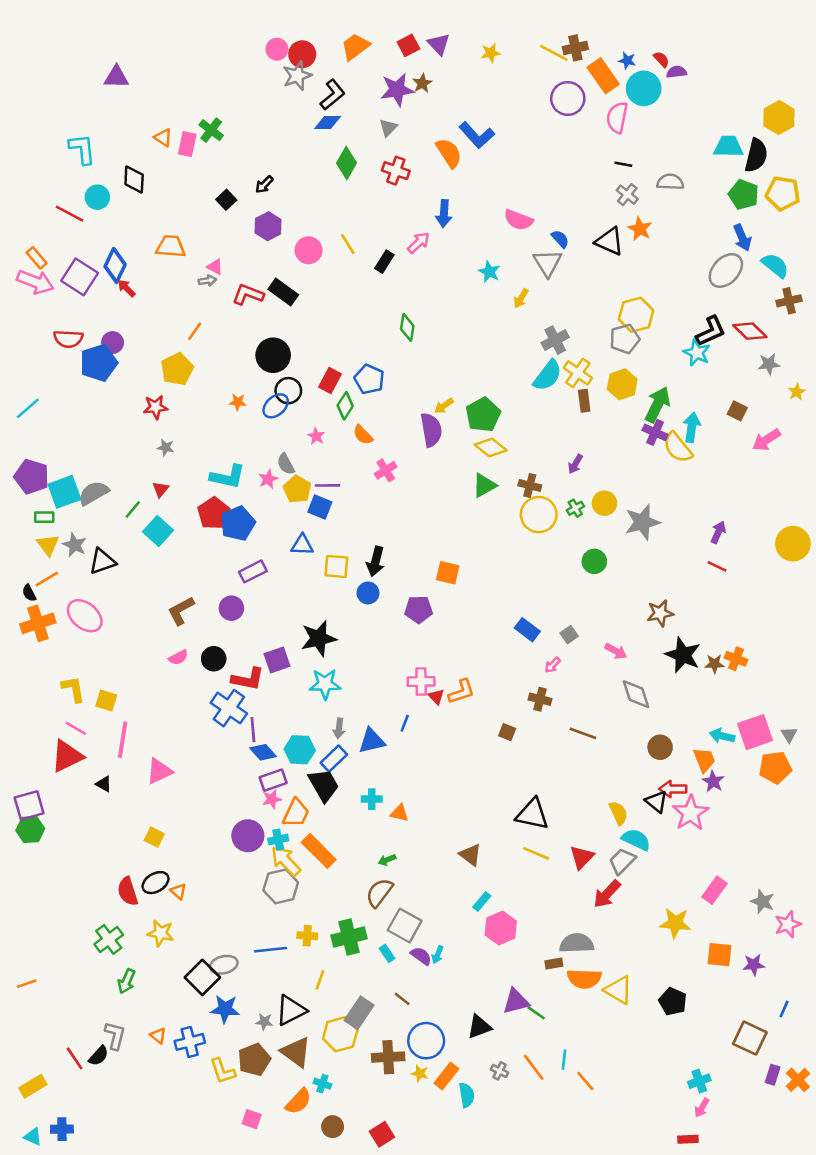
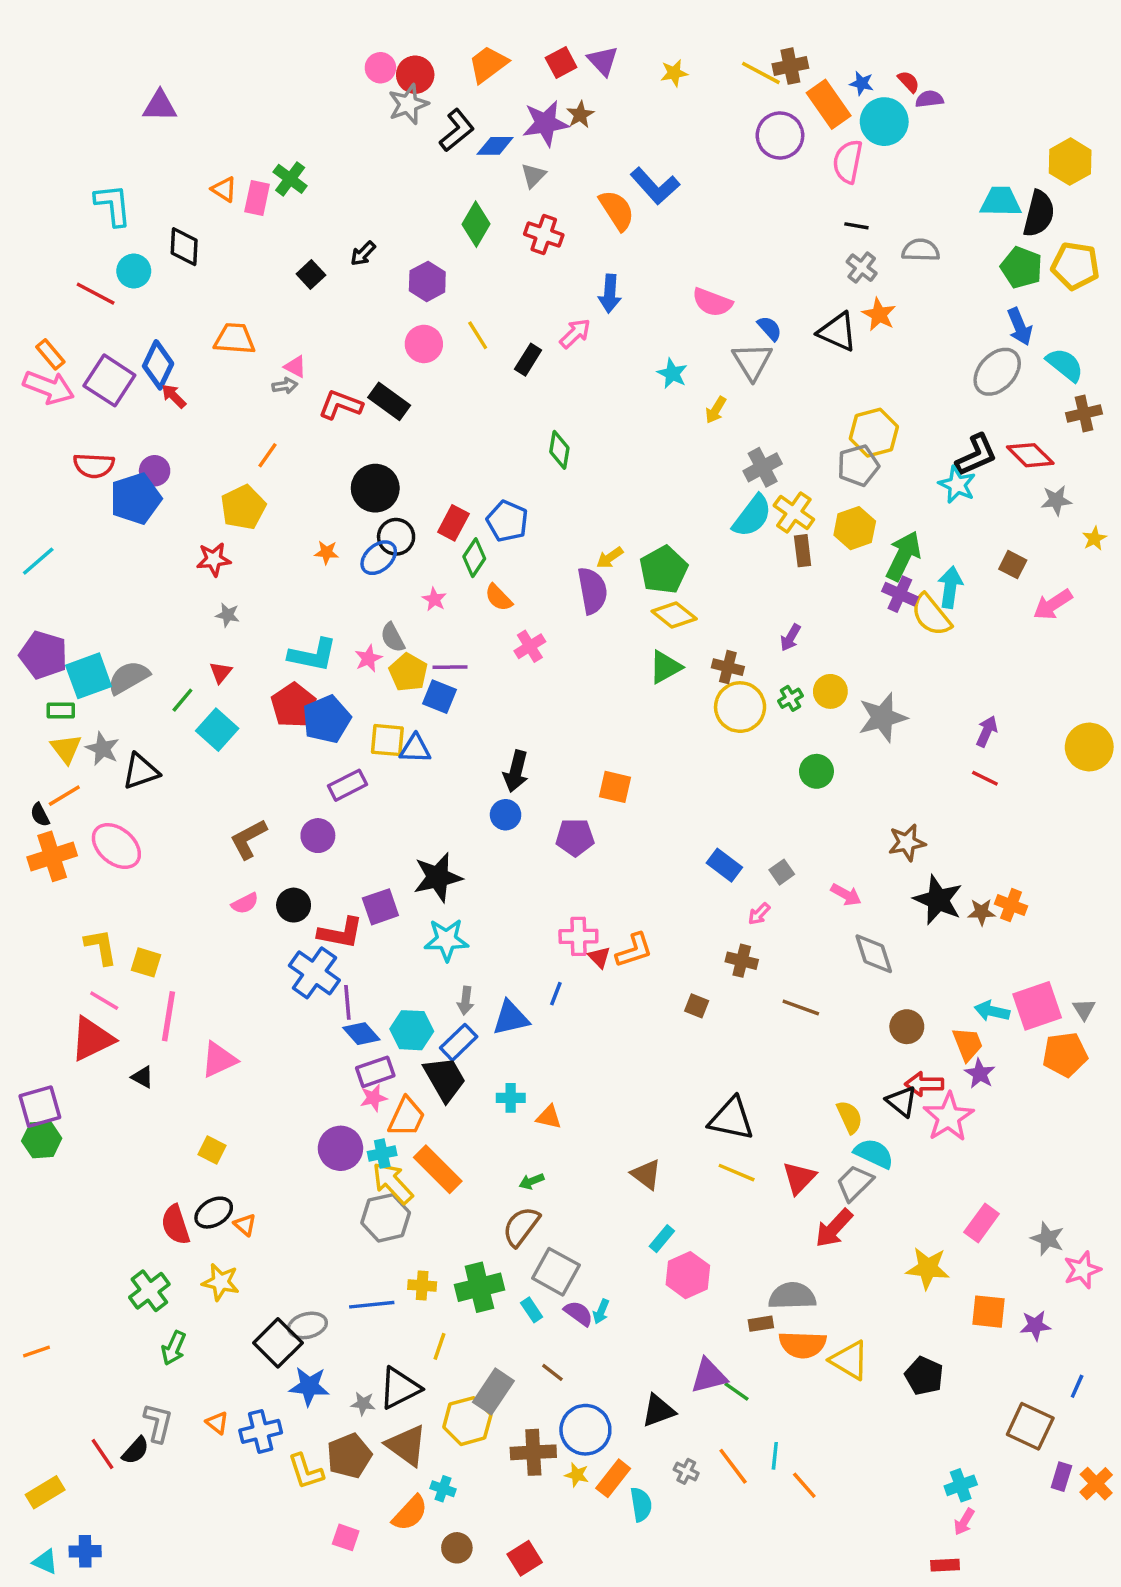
blue diamond: (328, 123) -> (495, 146), moved
purple hexagon: (268, 226) -> (427, 281), moved
yellow square: (336, 566) -> (387, 740), moved

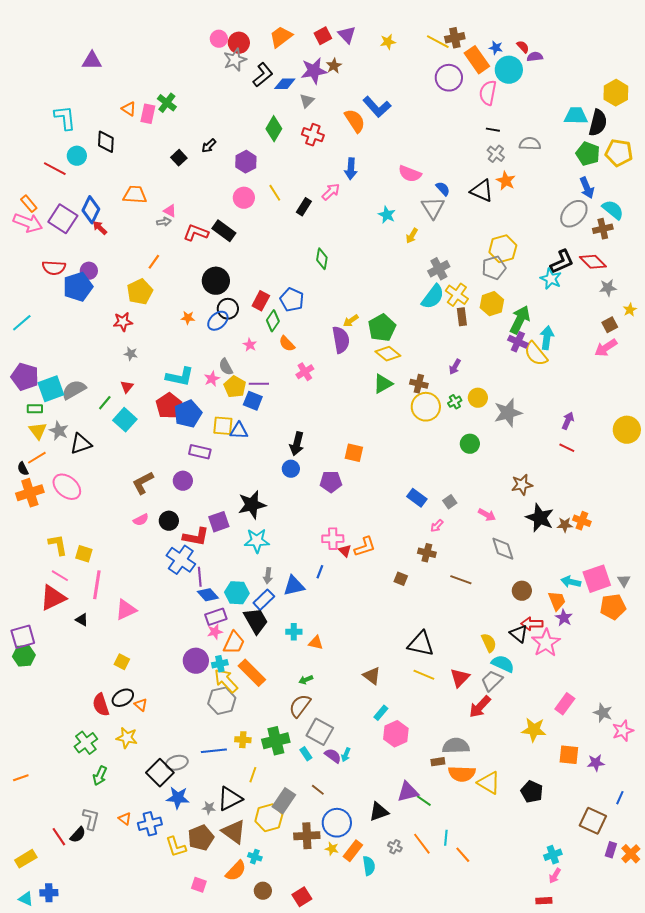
brown cross: (1084, 413) -> (603, 229), moved
brown square: (1013, 565) -> (610, 325), moved, turned 35
purple rectangle: (347, 785) -> (200, 452), turned 40

